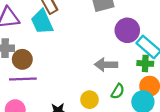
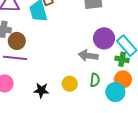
purple circle: (127, 30) -> (104, 38), moved
green semicircle: (118, 91) -> (95, 80), turned -32

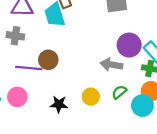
brown circle: (17, 41) -> (48, 60), moved
green semicircle: (95, 80) -> (119, 92), turned -136

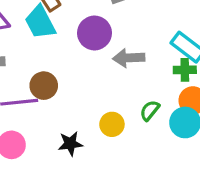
purple circle: (129, 45) -> (94, 33), moved
gray arrow: (111, 65) -> (129, 58), moved

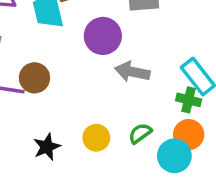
black star: (70, 144) -> (47, 147), turned -30

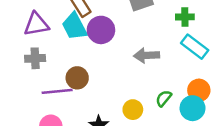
purple circle: (103, 36) -> (101, 30), moved
green cross: (189, 100) -> (185, 17), moved

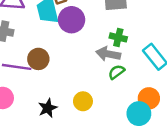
green cross: (185, 17) -> (118, 37), moved
green semicircle: (164, 98) -> (116, 72), moved

